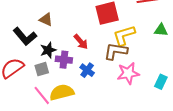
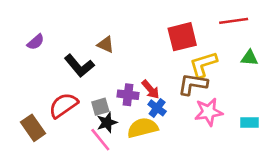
red arrow: (81, 42) -> (150, 89), moved
black star: (48, 50) -> (107, 122), moved
cyan rectangle: (161, 82) -> (249, 122), turned 64
yellow semicircle: (62, 92) -> (143, 128), moved

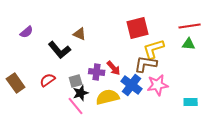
red line: (234, 21) -> (190, 26), moved
red semicircle: (63, 105) -> (48, 80), size x0.7
blue cross: (157, 108) -> (132, 85), moved, size x1.5
cyan rectangle: (249, 122) -> (191, 102), moved
brown rectangle: (33, 128) -> (16, 83), moved

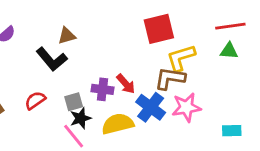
brown triangle: (80, 34) -> (67, 36), moved, turned -40

